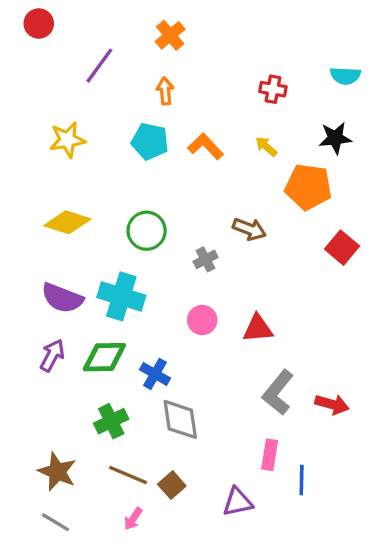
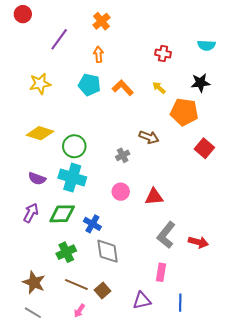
green circle: (147, 231) -> (74, 146), moved
purple semicircle: (62, 298) -> (37, 179), size x0.7
blue line: (302, 480) -> (180, 303), moved

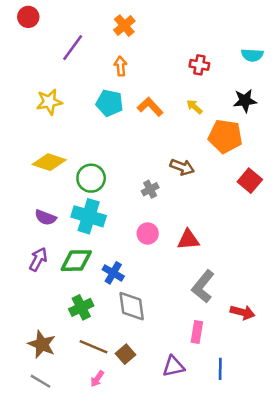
red arrow: (198, 242) -> (242, 312), moved

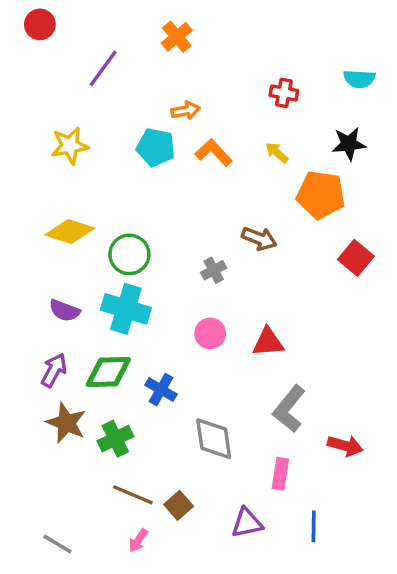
orange arrow: (121, 66) -> (186, 110), moved, turned 84
gray diamond: (132, 306) -> (214, 439), moved
brown star: (42, 344) -> (66, 423), moved

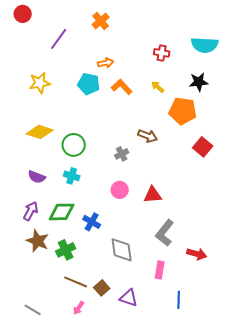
cyan semicircle: (359, 79) -> (205, 45), size x1.5
cyan cross: (126, 309) -> (72, 176), size x0.6
purple triangle: (247, 523) -> (129, 298), moved, turned 30

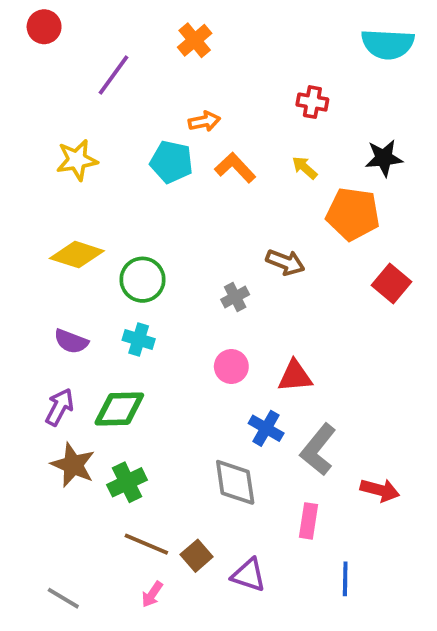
cyan semicircle: (205, 45) -> (388, 44), moved
blue cross: (92, 222) -> (266, 428), moved

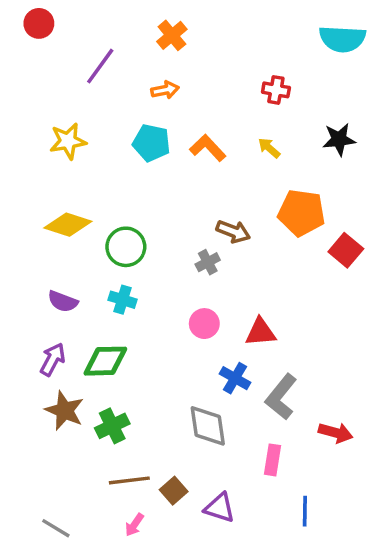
orange arrow: (204, 121) -> (165, 90), moved
orange pentagon: (353, 214) -> (302, 213), moved
brown arrow: (285, 262) -> (233, 231), moved
brown line: (146, 544) -> (129, 480), turned -30

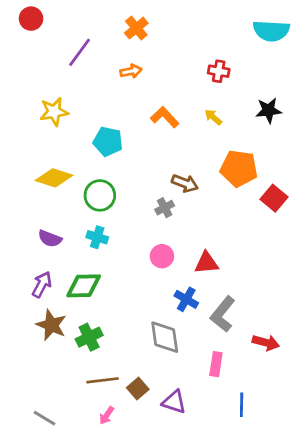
cyan pentagon: (151, 143) -> (108, 141), moved

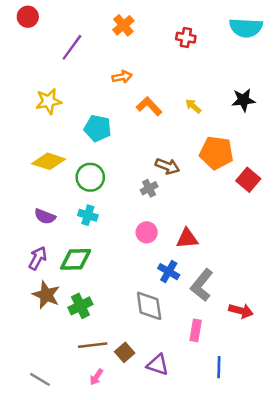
orange arrow: (131, 71) -> (122, 77), moved
red cross: (219, 71) -> (186, 38), moved

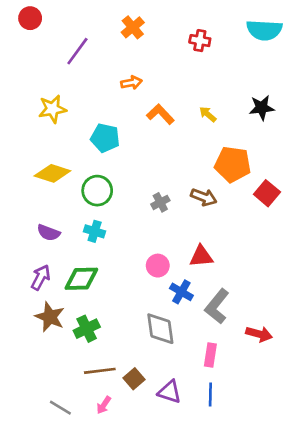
brown arrow: (167, 166) -> (204, 197), moved
pink circle: (147, 232) -> (158, 266), moved
blue line: (219, 367) -> (210, 395), moved
gray line: (40, 379) -> (60, 408), moved

